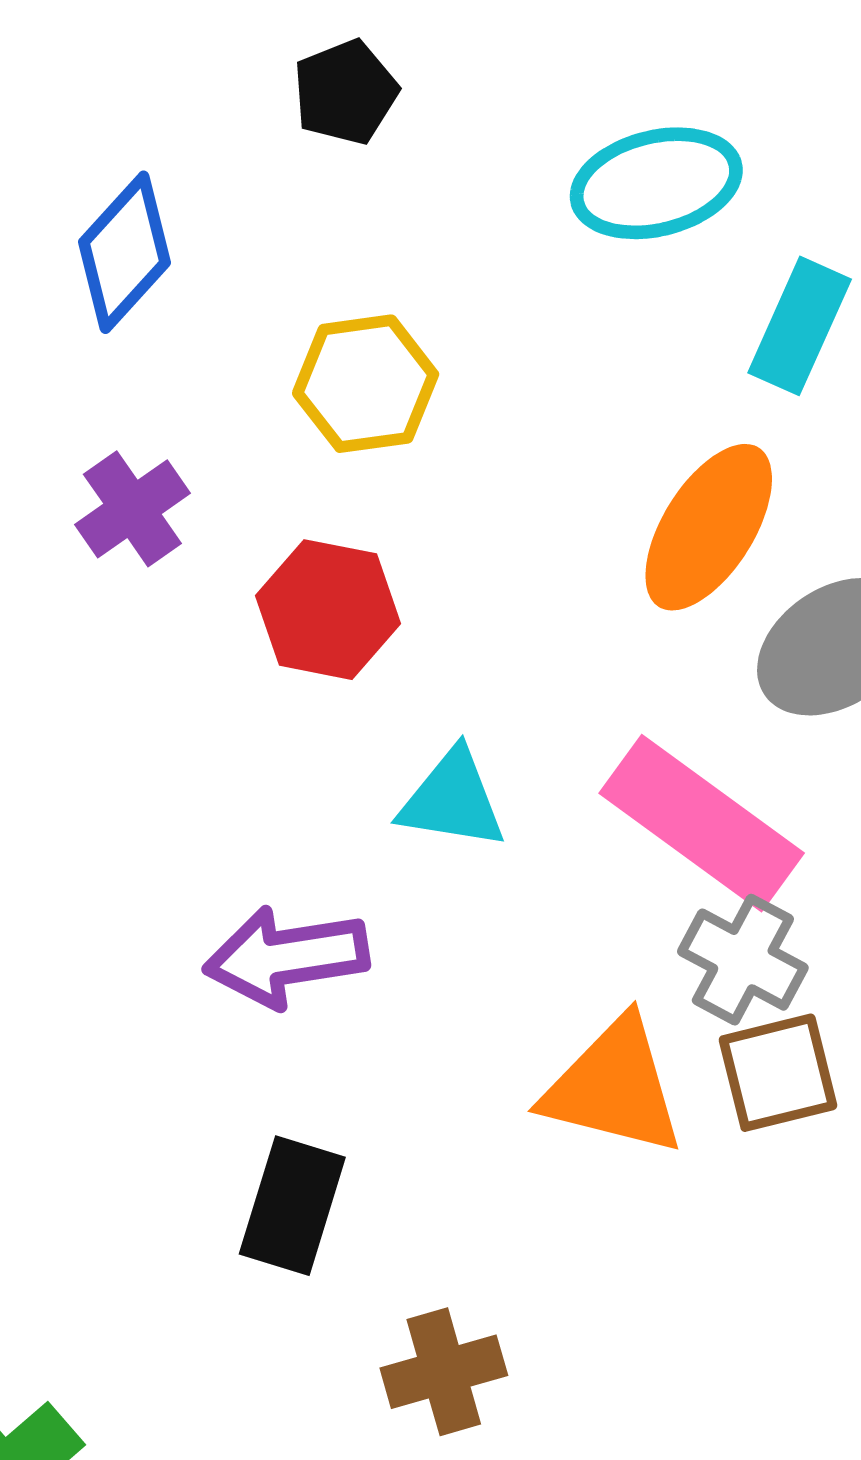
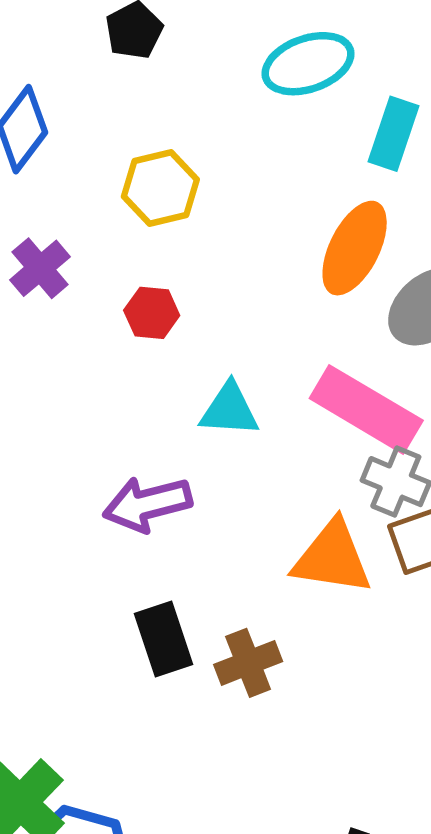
red hexagon: (328, 610) -> (152, 313), size x0.7
black rectangle: (292, 1206) -> (164, 639), turned -30
brown cross: (444, 1372) -> (248, 663), moved

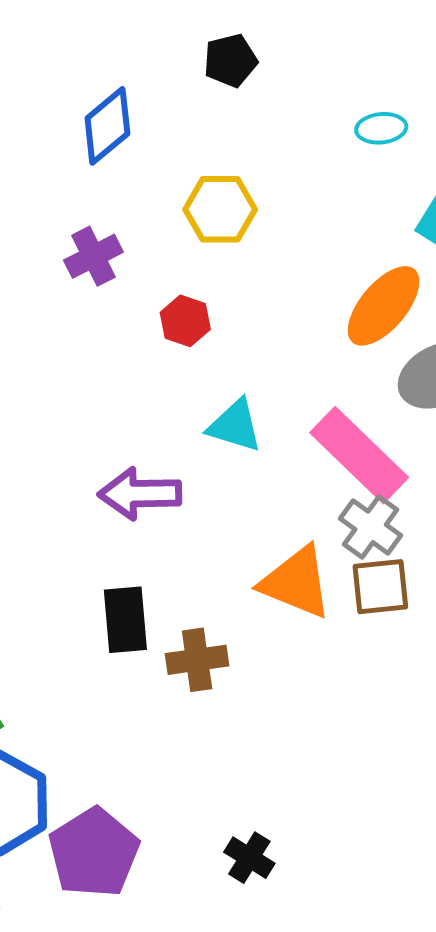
cyan ellipse: (308, 64) -> (381, 128), size x0.6

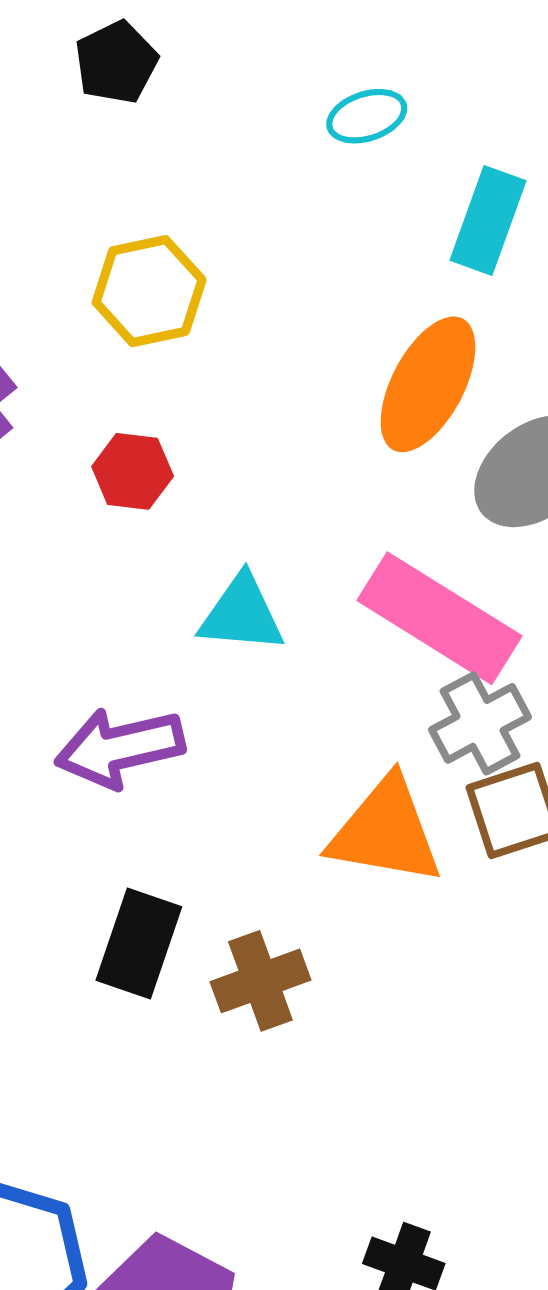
gray cross: (371, 527) -> (480, 723), turned 38
black rectangle: (125, 620) -> (139, 944), turned 36

